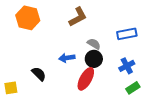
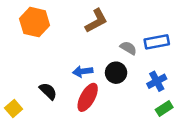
gray semicircle: (94, 44) -> (128, 48), moved
red ellipse: (86, 79) -> (88, 97), moved
yellow square: (11, 88) -> (14, 108), turned -32

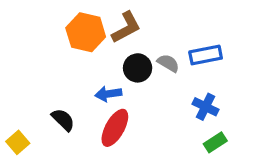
orange hexagon: (35, 22) -> (86, 32), moved
black circle: (116, 73) -> (138, 68), moved
blue cross: (157, 81) -> (206, 107), turned -36

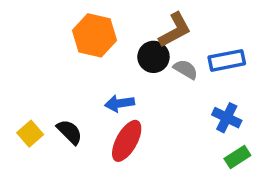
brown L-shape: (126, 27) -> (175, 30), moved
black circle: (138, 68) -> (153, 57), moved
yellow square: (18, 142) -> (30, 134), moved

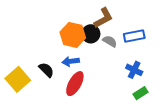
orange hexagon: (95, 35) -> (73, 35), moved
black semicircle: (69, 132) -> (46, 70), moved
yellow square: (30, 134) -> (18, 79), size x1.6

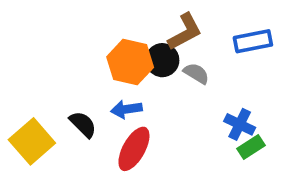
blue rectangle: (134, 36) -> (253, 41), moved
green rectangle: (141, 93) -> (251, 147), moved

